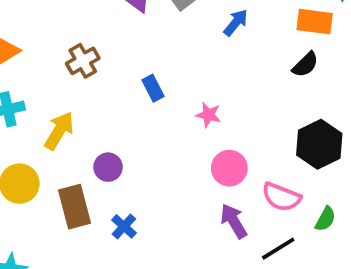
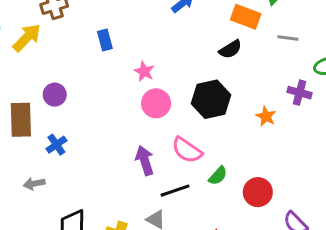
yellow arrow: (59, 131) -> (27, 38), moved
black hexagon: (319, 144) -> (211, 99), moved
pink circle: (229, 168) -> (156, 103), moved

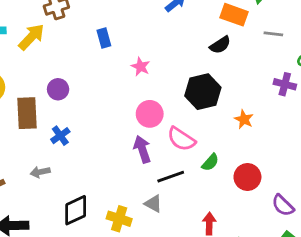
pink circle: (156, 103) -> (150, 114), moved
orange star: (266, 116) -> (244, 119), moved

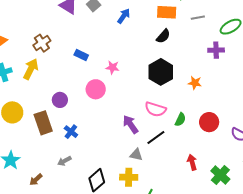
blue rectangle: (104, 38) -> (81, 55), turned -32
pink circle: (150, 114) -> (96, 89), moved
gray triangle: (153, 204) -> (136, 155), moved

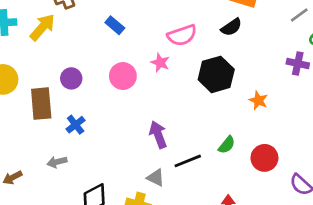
gray line: (198, 18) -> (299, 15), moved, turned -40
pink star: (112, 67) -> (160, 63), moved
pink semicircle: (155, 109) -> (182, 35), moved, turned -50

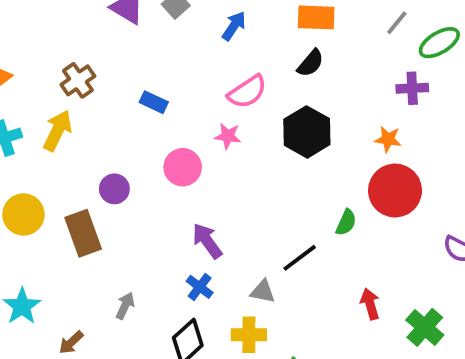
orange star: (258, 100) -> (388, 139), moved
blue cross: (76, 125) -> (200, 287), moved
purple arrow: (158, 135) -> (207, 241), moved
red circle: (264, 158) -> (395, 191), moved, size x1.4
gray arrow: (57, 162) -> (125, 306), turned 144

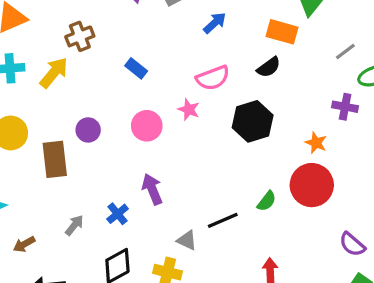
blue cross: (200, 287) -> (118, 214), moved

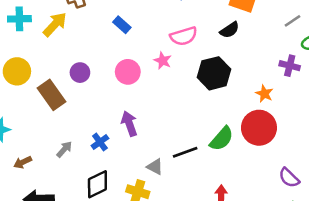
brown rectangle: (55, 159) -> (51, 95), turned -32
green semicircle: (267, 201) -> (222, 139), size x1.5

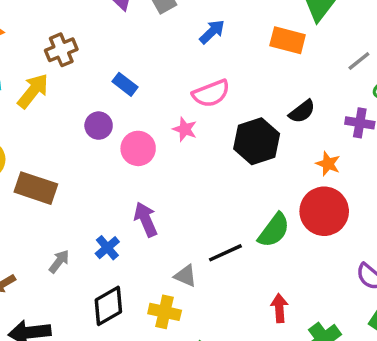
black semicircle: (230, 30) -> (302, 111), moved
purple circle: (80, 73) -> (99, 126), moved
brown rectangle: (51, 95) -> (36, 188), turned -32

